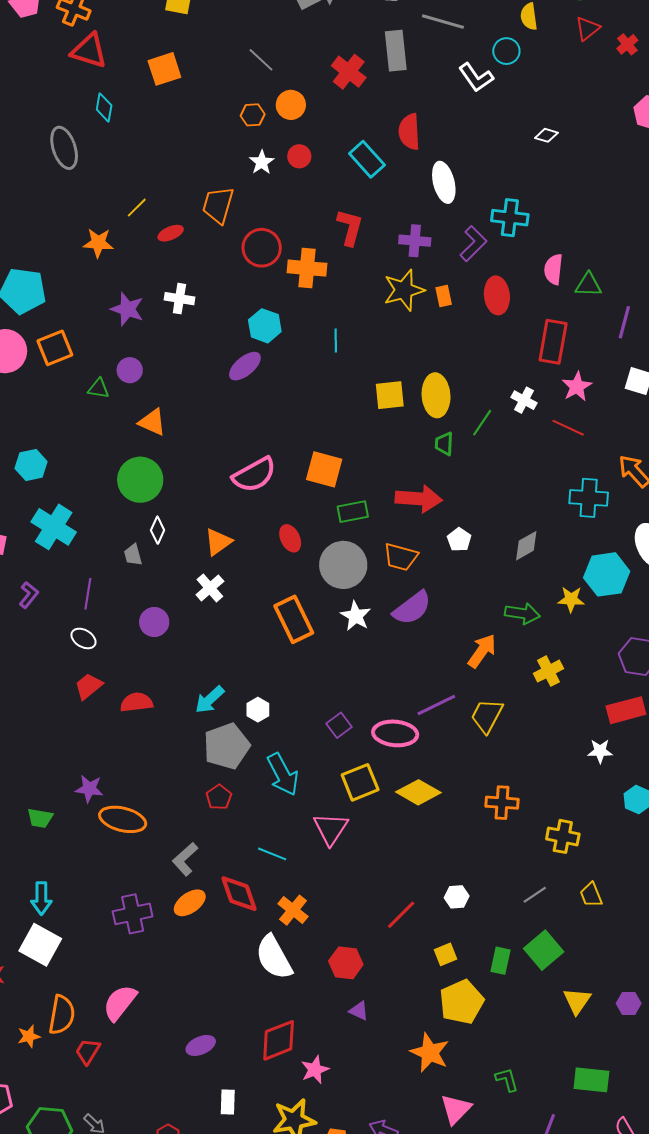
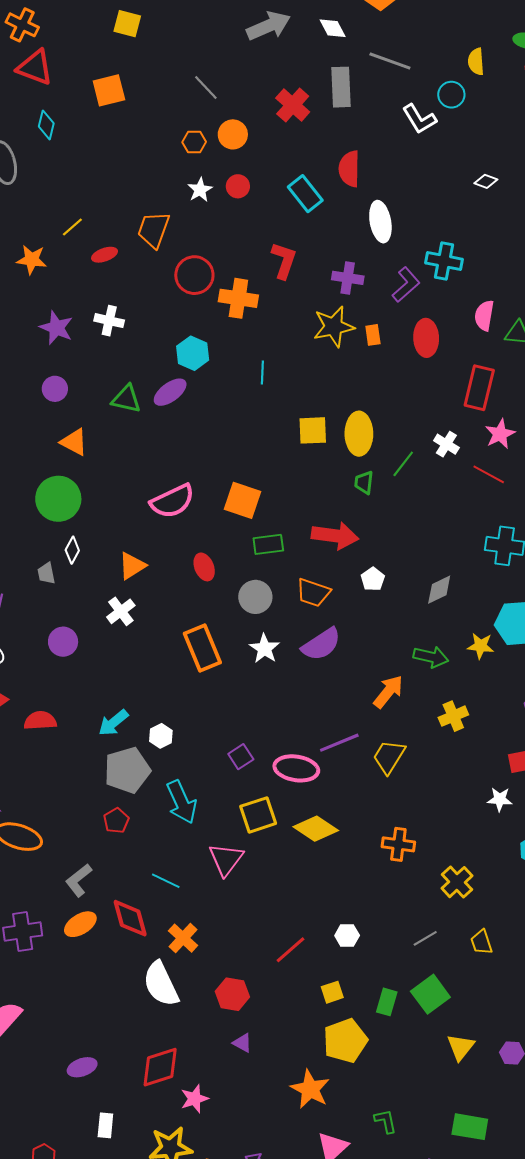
green triangle: (98, 389) -> (126, 399), moved, size x1.4
gray circle: (343, 565) -> (255, 597), size x0.7
yellow cross: (563, 836) -> (457, 882), turned 32

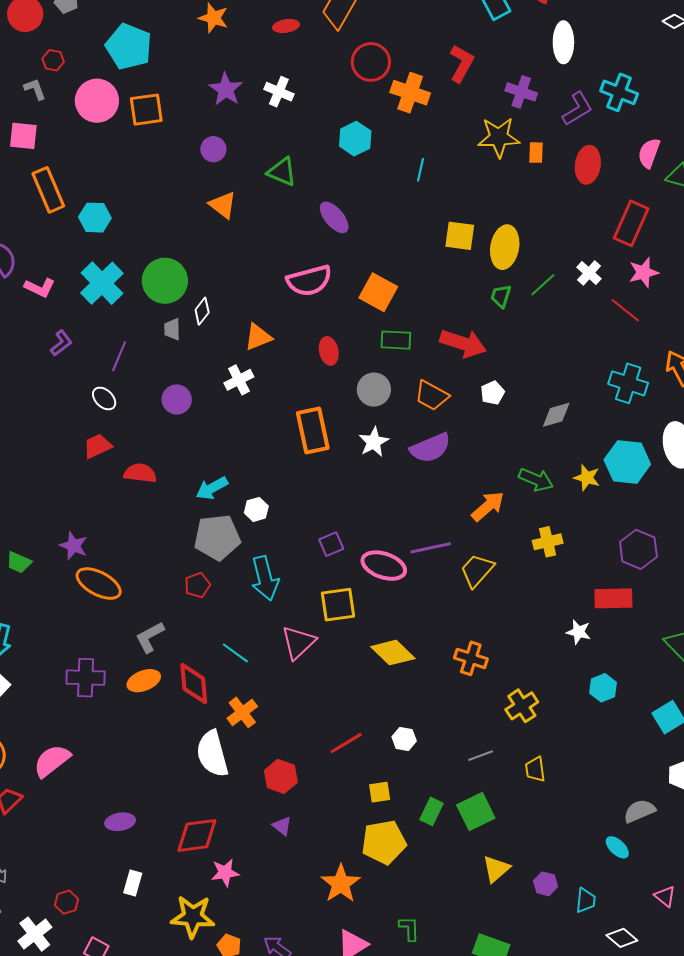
purple ellipse: (170, 392) -> (334, 217), moved, turned 76
green circle: (58, 499) -> (165, 281), moved
yellow diamond: (316, 829) -> (393, 653), moved

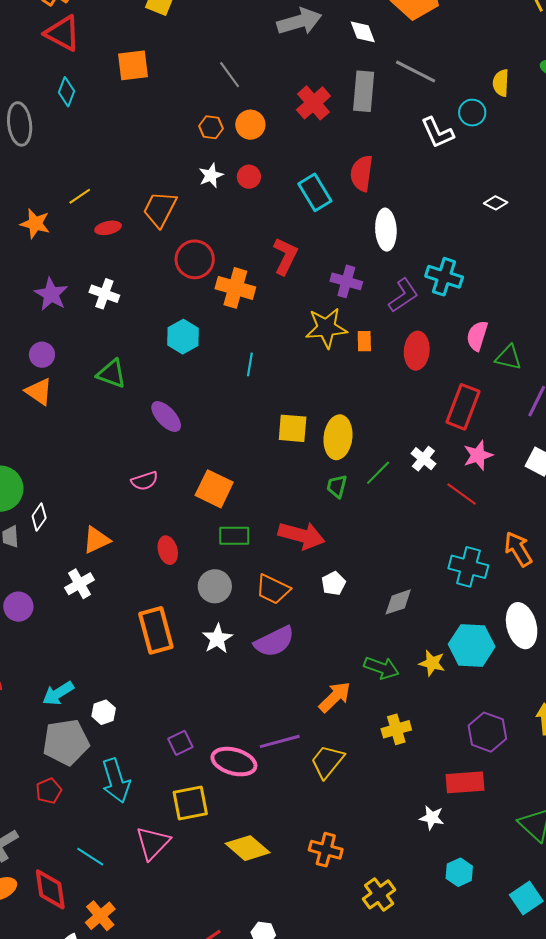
orange triangle: (223, 205) -> (39, 392), moved
pink semicircle: (309, 281) -> (145, 481), size x0.6

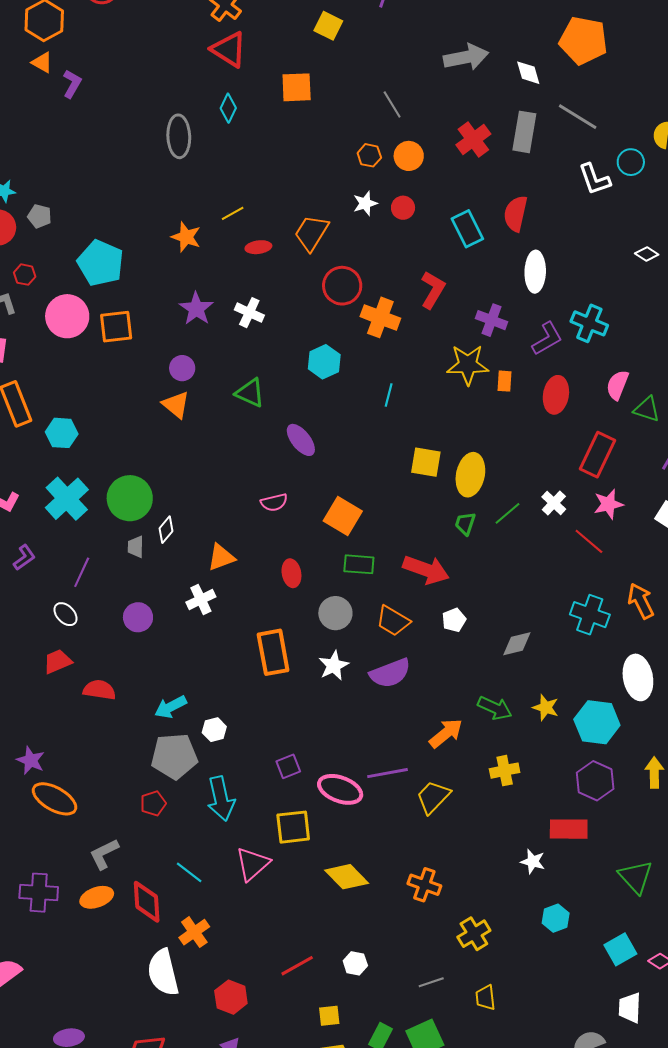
cyan hexagon: (472, 645) -> (597, 722), moved

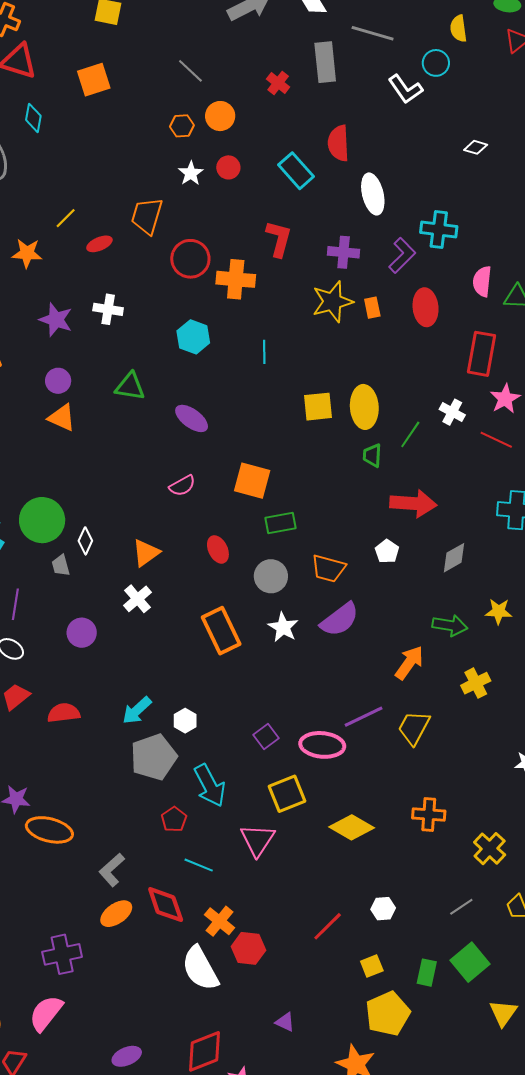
red cross: (473, 139) -> (278, 83), size x0.7
red arrow: (426, 570) -> (413, 503), moved
red pentagon: (153, 803) -> (174, 819), moved
purple cross: (39, 893) -> (62, 954), moved
red hexagon: (231, 997) -> (248, 948), moved

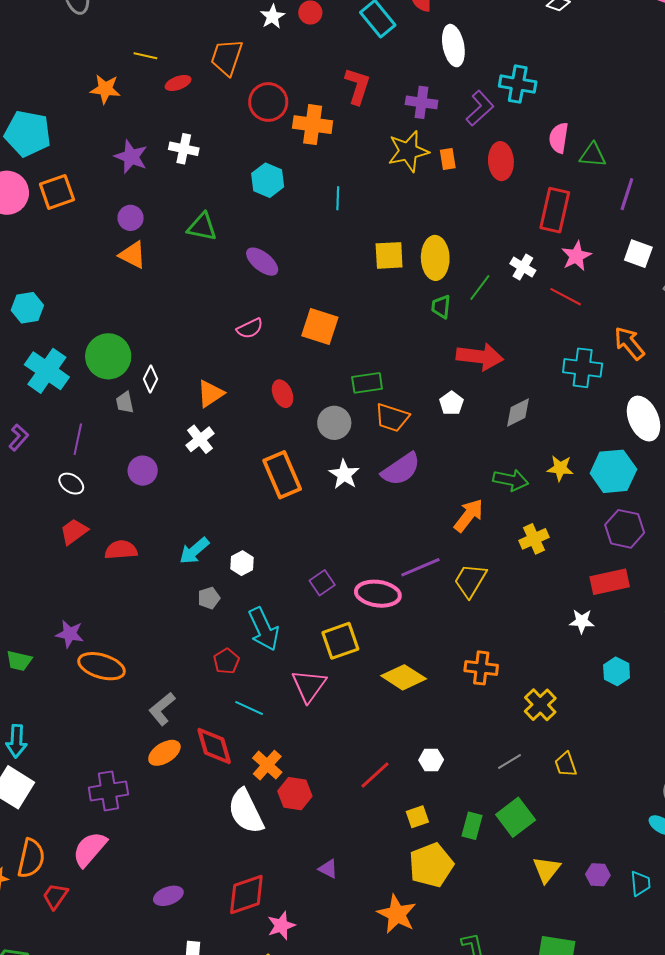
yellow line: (66, 218) -> (145, 56), turned 55
green rectangle: (281, 523) -> (367, 383), moved
gray pentagon: (154, 757) -> (209, 598), size x0.5

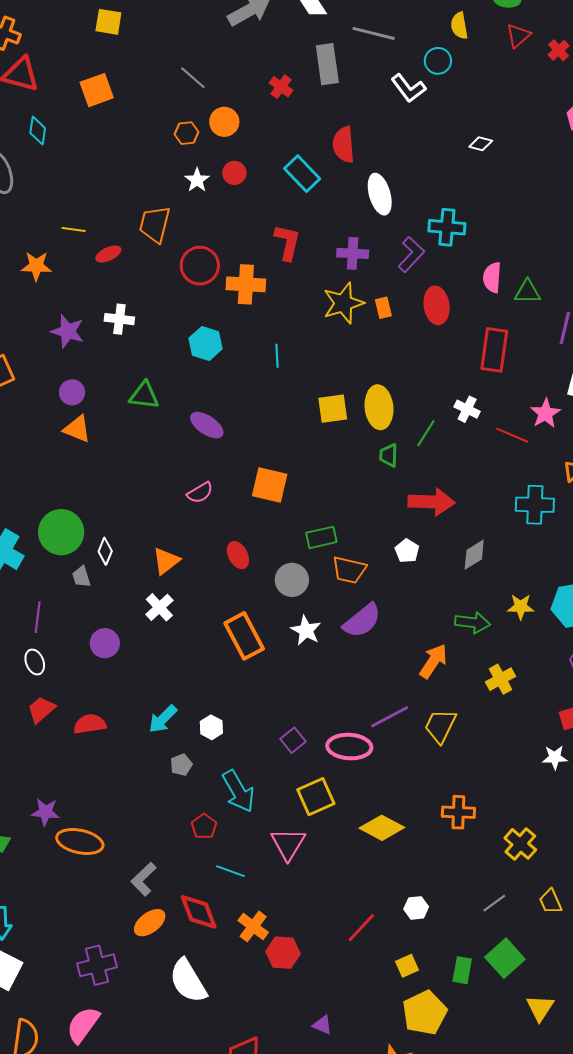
pink star: (576, 256) -> (545, 413), moved
white ellipse: (71, 484) -> (35, 662), turned 40
white semicircle: (246, 811) -> (188, 981), moved

